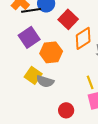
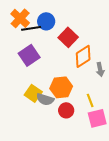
orange hexagon: (51, 52) -> (61, 87), moved
red circle: (66, 110) -> (66, 110), moved

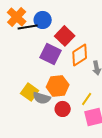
purple square: (29, 55) -> (51, 54), moved, turned -30
yellow line: (90, 100) -> (87, 99), turned 56

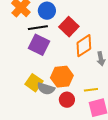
black line: (28, 27) -> (38, 28), moved
purple square: (51, 54) -> (39, 45), moved
yellow line: (87, 99) -> (91, 90), turned 48

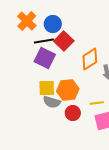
red square: (69, 27) -> (64, 41), moved
yellow square: (34, 83) -> (47, 88), moved, turned -36

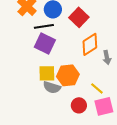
red square: (64, 41) -> (79, 17), moved
yellow line: (97, 103) -> (97, 88), turned 48
red circle: (73, 113) -> (79, 105), moved

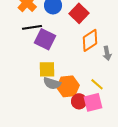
black line: (44, 26) -> (32, 27), moved
orange hexagon: (68, 75) -> (68, 86), moved
pink square: (104, 106) -> (93, 102), moved

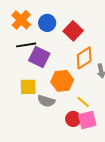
yellow square: (47, 69) -> (28, 87), moved
yellow line: (97, 84) -> (83, 102), moved
orange hexagon: (68, 86) -> (62, 81), moved

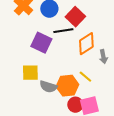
black line: (26, 45) -> (63, 31), moved
orange hexagon: (62, 81) -> (67, 86), moved
yellow line: (83, 102) -> (85, 77), moved

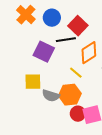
yellow line: (85, 77) -> (76, 73), moved

